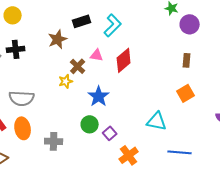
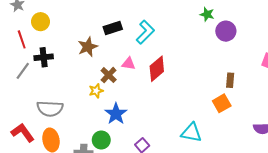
brown rectangle: (187, 60) -> (230, 80), moved
blue star: (99, 96) -> (116, 114), moved
green circle: (90, 124) -> (101, 140), moved

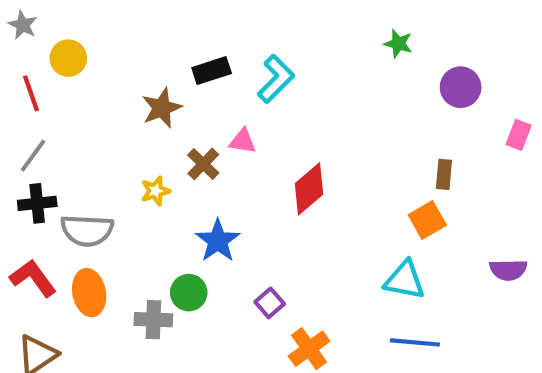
purple circle: (226, 31) -> (461, 87), moved
black cross: (44, 57) -> (37, 203), moved
red diamond: (157, 69) -> (309, 189), moved
yellow star: (96, 91) -> (155, 191), moved
cyan triangle: (191, 133) -> (405, 280), moved

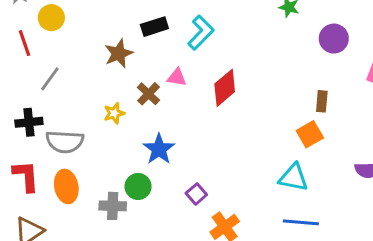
gray line: (33, 156) -> (50, 79), moved
red diamond: (309, 189) -> (225, 88), moved
red L-shape: (33, 278) -> (26, 176), turned 32

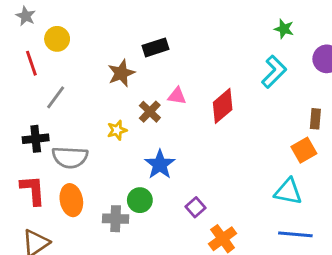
cyan L-shape: (201, 33) -> (274, 72), moved

